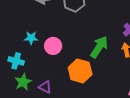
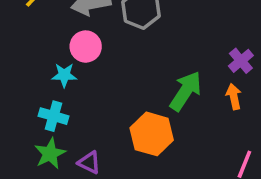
pink circle: (53, 46) -> (86, 47), moved
cyan cross: (16, 61) -> (54, 116), moved

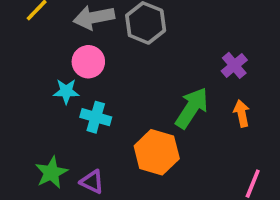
purple cross: (241, 61) -> (234, 65), moved
cyan cross: (54, 116) -> (96, 117), moved

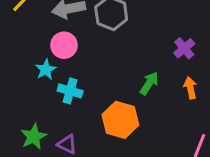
cyan star: (66, 91) -> (46, 70), turned -30
green arrow: (192, 108) -> (149, 83), size x0.7

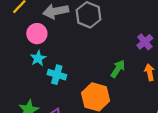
pink circle: (64, 45) -> (37, 34), moved

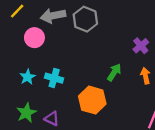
cyan star: (38, 58) -> (27, 77), moved

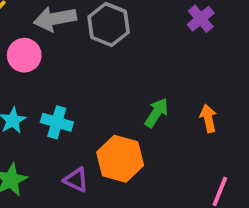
purple cross: (141, 46) -> (201, 19), moved
purple triangle: (52, 119) -> (76, 180), moved

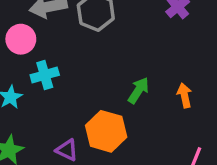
cyan cross: (57, 122) -> (45, 75), moved, turned -32

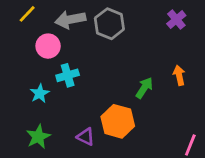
orange arrow: (185, 95) -> (179, 75), moved

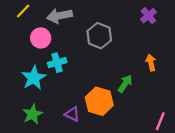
gray hexagon: (109, 24) -> (99, 36), moved
green arrow: (144, 88) -> (125, 84), moved
cyan star: (40, 93) -> (34, 78), size x1.5

